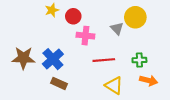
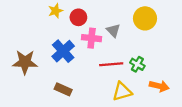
gray triangle: (117, 28) -> (113, 30), moved
blue cross: (53, 59) -> (63, 51), moved
green cross: (139, 60) -> (137, 64), moved, turned 32
yellow triangle: (114, 85) -> (122, 92), turned -48

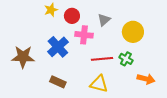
yellow circle: (145, 18) -> (133, 32), moved
gray triangle: (113, 30) -> (104, 20), moved, turned 32
yellow triangle: (122, 92) -> (99, 84), moved, turned 30

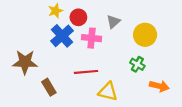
blue cross: (58, 47) -> (62, 36), moved
red line: (102, 59) -> (86, 72), moved
brown rectangle: (58, 82) -> (49, 87), moved, turned 35

